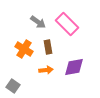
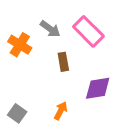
orange cross: (24, 49) -> (20, 45), moved
orange arrow: (46, 70) -> (61, 111), moved, turned -56

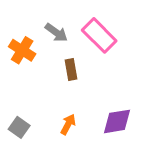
purple diamond: (98, 88) -> (117, 121), moved

